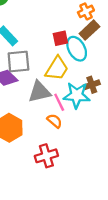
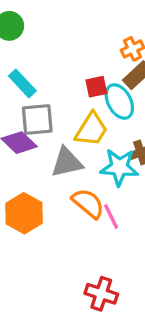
pink line: (59, 102) -> (111, 217), moved
orange semicircle: (55, 121) -> (88, 203), size x1.5
red cross: (46, 156) -> (101, 294), moved, turned 35

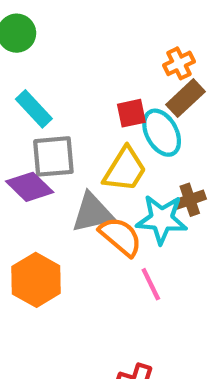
orange semicircle: (88, 203) -> (121, 237), moved

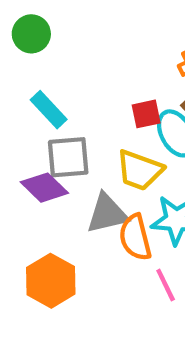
yellow trapezoid: (125, 169) -> (140, 170), turned 78
orange semicircle: (121, 237) -> (135, 237), turned -144

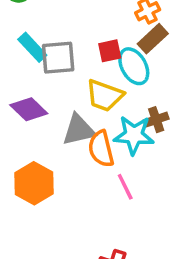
gray square: (68, 157) -> (58, 58), moved

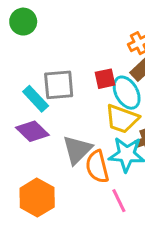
cyan rectangle: (32, 47) -> (36, 99), moved
yellow trapezoid: (105, 95) -> (122, 119), moved
gray triangle: (79, 130) -> (77, 150), turned -32

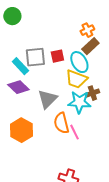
red square: (105, 79) -> (57, 56), moved
orange semicircle: (97, 167) -> (61, 123), moved

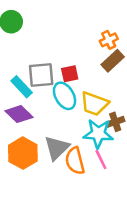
cyan ellipse: (79, 62) -> (65, 96), moved
gray triangle: (47, 99) -> (57, 148), moved
orange hexagon: (21, 130) -> (23, 153), moved
pink line: (74, 132) -> (101, 160), moved

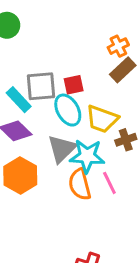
cyan star: (98, 134) -> (87, 156), moved
gray triangle: (57, 148) -> (62, 149), moved

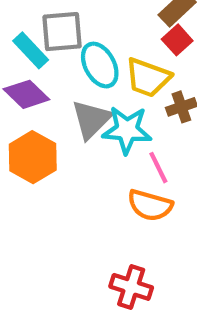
red square: (74, 85) -> (177, 40), moved, turned -30
orange semicircle: (80, 184) -> (150, 205), moved, turned -60

